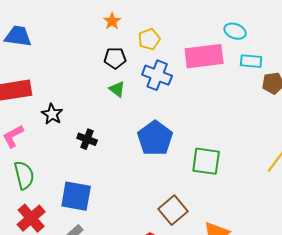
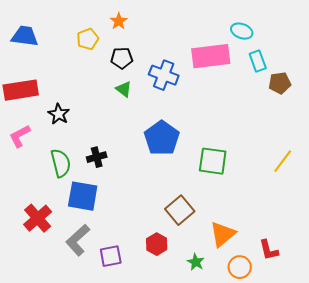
yellow pentagon: (149, 39) -> (88, 39), moved
cyan rectangle: (251, 61) -> (258, 61), turned 65
black cross: (87, 139) -> (97, 157), moved, turned -36
green semicircle: (24, 175) -> (61, 163), moved

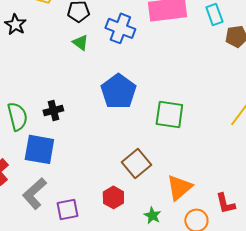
black star: (59, 114) -> (15, 24), moved

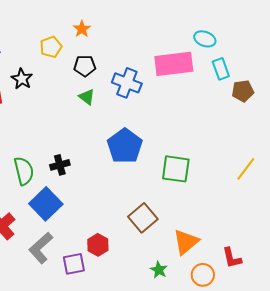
blue square: (39, 149) -> (46, 204), turned 36
red hexagon: (113, 197) -> (98, 245), moved

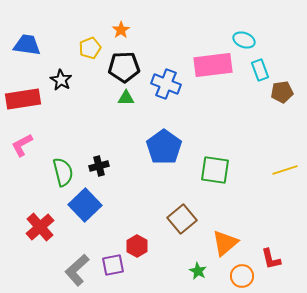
black pentagon: (85, 66) -> (124, 67), size x1.4
green triangle: (87, 97) -> (126, 98), turned -36
yellow line: (246, 169) -> (285, 170), turned 35
gray L-shape: (41, 248) -> (77, 270), moved

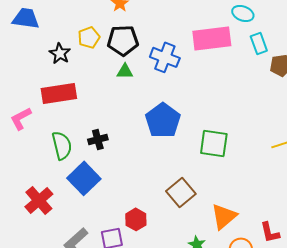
yellow pentagon: (90, 48) -> (89, 37), moved
red rectangle: (23, 99) -> (59, 93), moved

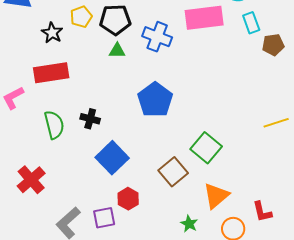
black cross: (98, 139) -> (90, 119), turned 30
green square: (214, 143) -> (206, 148), moved, turned 32
blue square: (84, 178) -> (112, 158), moved

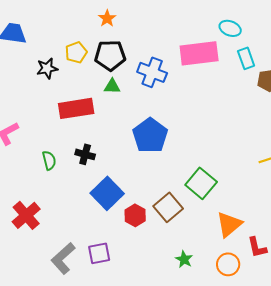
black star: (52, 33) -> (47, 68), turned 30
red rectangle: (51, 73) -> (76, 108), moved
green semicircle: (54, 125) -> (49, 160), size x0.7
orange triangle: (216, 196) -> (229, 224), moved
red hexagon: (128, 199) -> (135, 215), moved

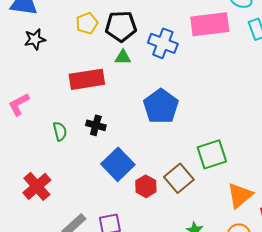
black star: (47, 68) -> (35, 39), moved
green square: (201, 183) -> (212, 154), turned 32

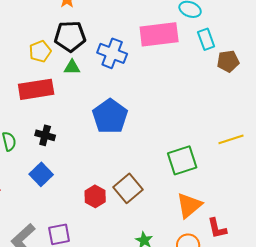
yellow pentagon: (87, 23) -> (40, 51), moved
green square: (212, 154) -> (182, 160), moved
blue square: (118, 164) -> (41, 174), moved, size x0.7

